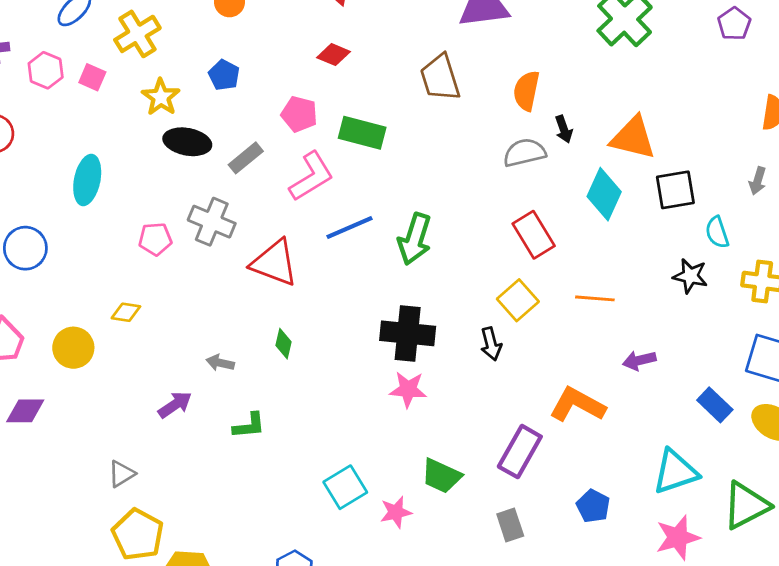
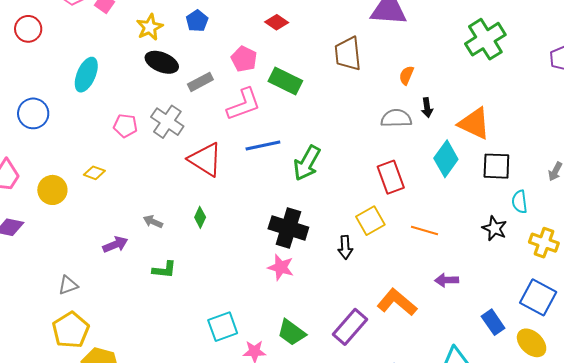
orange semicircle: (526, 91) -> (406, 75), size x0.7

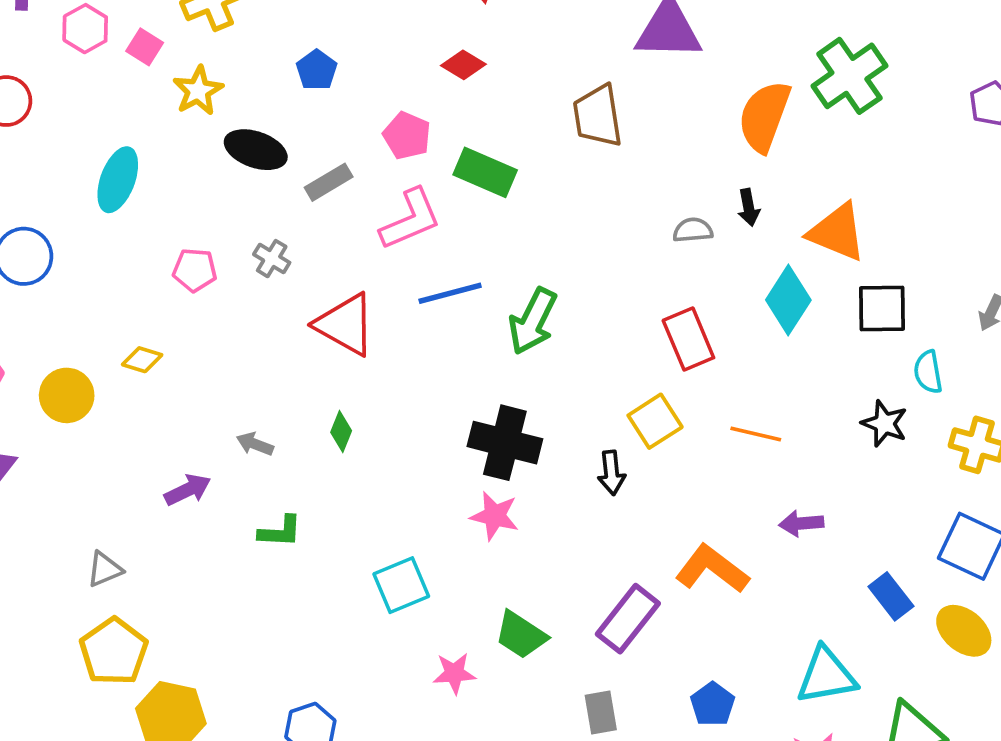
yellow star: (150, 27) -> (198, 91), moved
orange semicircle: (406, 75) -> (764, 116), moved, size x2.0
gray semicircle: (396, 118) -> (693, 230), size x0.7
gray cross: (167, 122) -> (272, 259), size x0.6
cyan square: (223, 327) -> (401, 585), moved

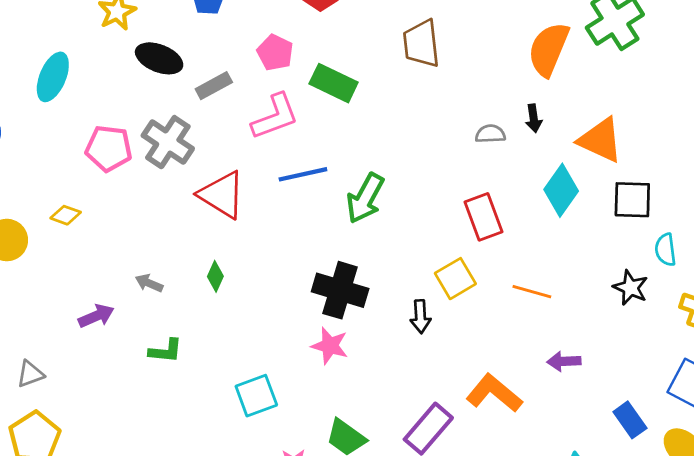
gray cross: (272, 259) -> (168, 142), size x1.8
pink pentagon: (195, 270) -> (109, 148), size x1.4

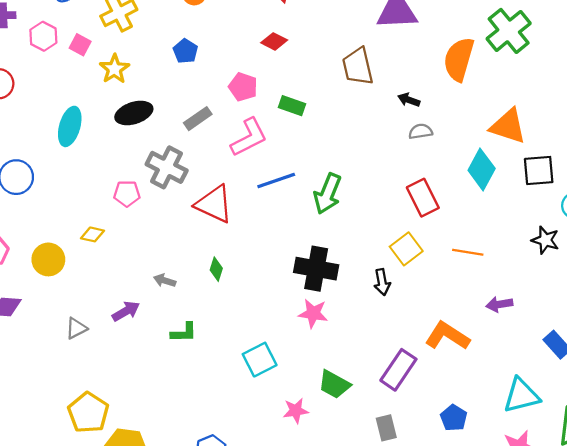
black ellipse: (159, 58) -> (134, 113), moved, turned -33
green rectangle: (334, 83) -> (292, 106), size x0.7
black arrow: (534, 118) -> (409, 100), moved, turned 125
pink pentagon: (109, 148) -> (127, 194), moved, size x0.7
gray triangle: (30, 374) -> (76, 328), moved

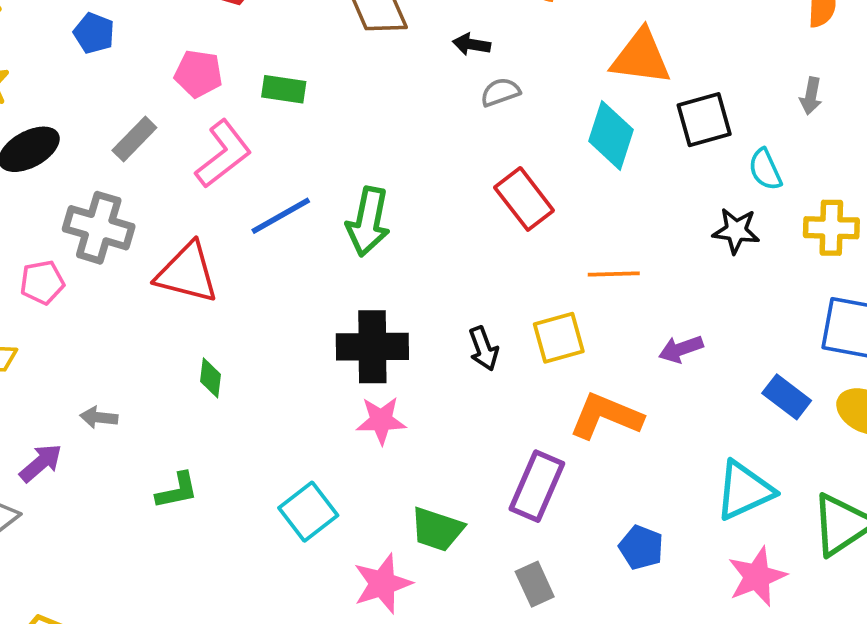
yellow square: (406, 249) -> (559, 338), moved, turned 32
gray arrow: (165, 281) -> (99, 417), moved
purple arrow: (126, 311) -> (41, 463), moved
pink star: (296, 411) -> (382, 584), size x1.4

